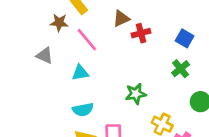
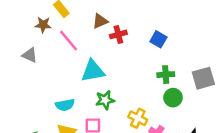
green cross: (181, 69) -> (166, 75), moved, turned 35
cyan triangle: (80, 73) -> (93, 71), moved, size x1.5
green star: (136, 94) -> (105, 100), moved

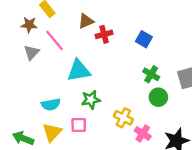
gray triangle: (30, 55) -> (32, 53), moved, turned 49
green cross: (166, 75) -> (151, 74), turned 35

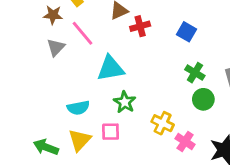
green star: (91, 100) -> (125, 102), turned -30

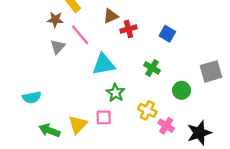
green cross: (195, 73) -> (152, 68), moved
cyan semicircle: (78, 108) -> (32, 97), moved

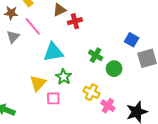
blue square: (167, 34) -> (132, 40), moved
green circle: (182, 90) -> (114, 69), moved
yellow triangle: (78, 125) -> (38, 83), moved

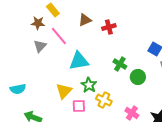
red cross: (75, 21) -> (109, 27), moved
yellow cross: (91, 92) -> (104, 100), moved

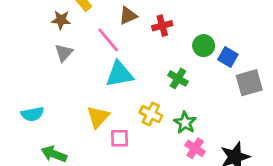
pink line: (59, 36) -> (108, 40), moved
green circle: (138, 77) -> (204, 46), moved
green star: (89, 85) -> (185, 123), moved
yellow cross: (104, 100) -> (151, 114), moved

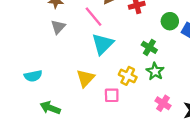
cyan triangle: (119, 74) -> (103, 44), turned -35
green star: (185, 123) -> (155, 71), moved
pink square: (119, 138) -> (112, 95), moved

